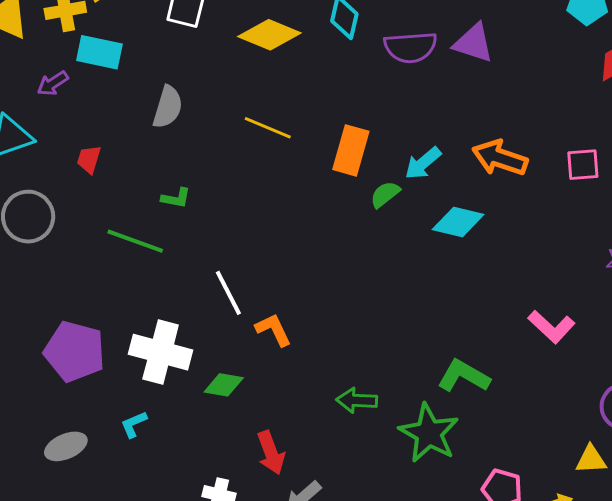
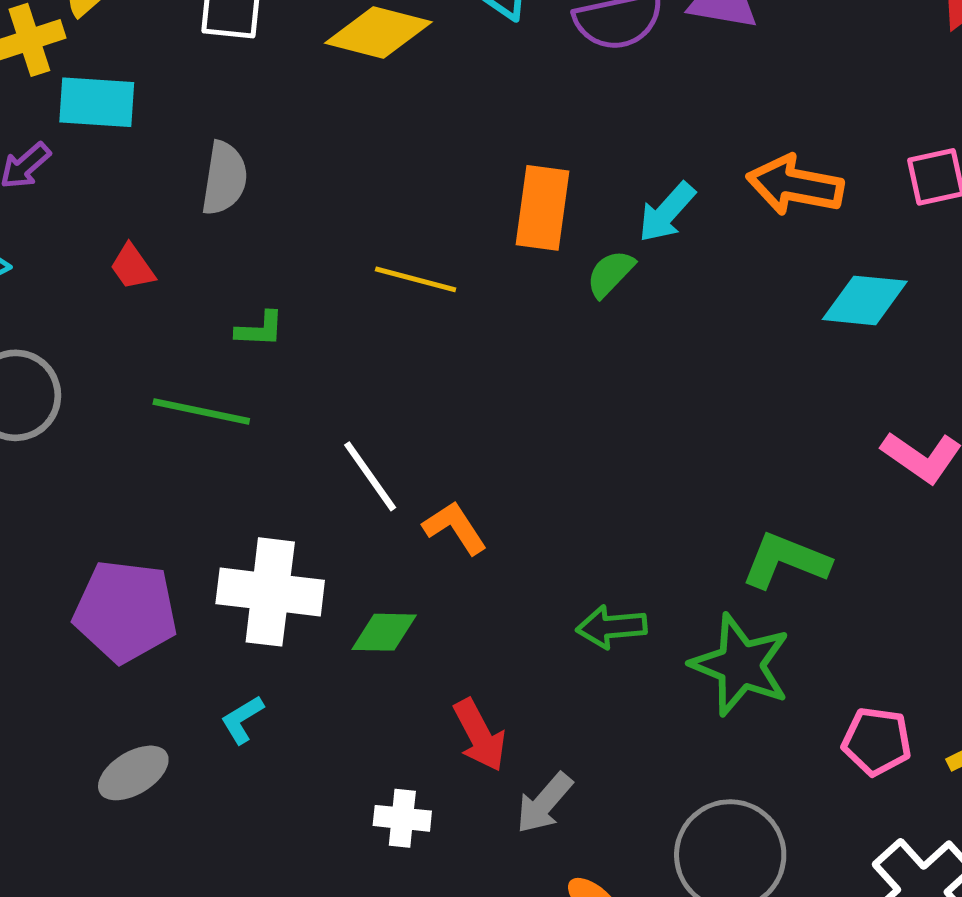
yellow line: (268, 128) -> (416, 279), moved
red trapezoid: (89, 159) -> (132, 267), moved, turned -44
cyan diamond: (458, 222) -> (865, 300), moved

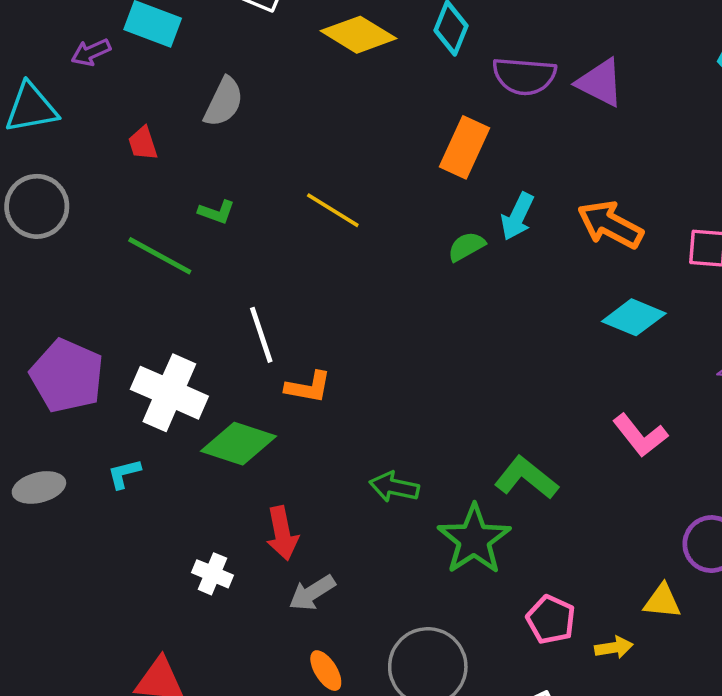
orange rectangle: (543, 208) -> (464, 147), moved
cyan arrow: (667, 212) -> (517, 216), turned -33
orange L-shape: (455, 528) -> (308, 387), turned 117
green diamond: (384, 632) -> (239, 444), size x1.5

